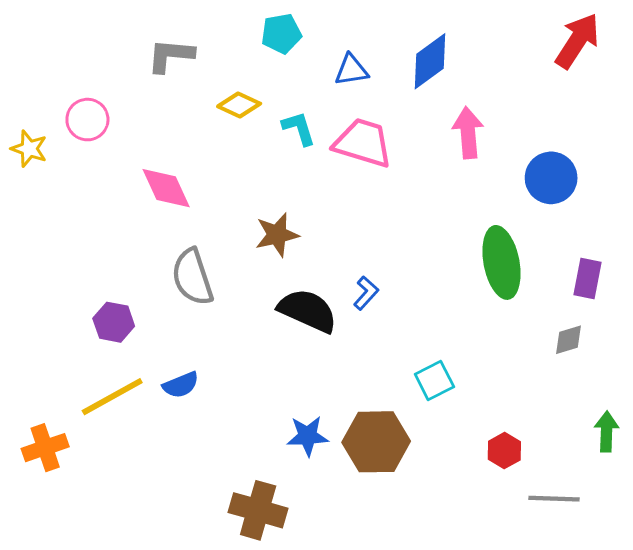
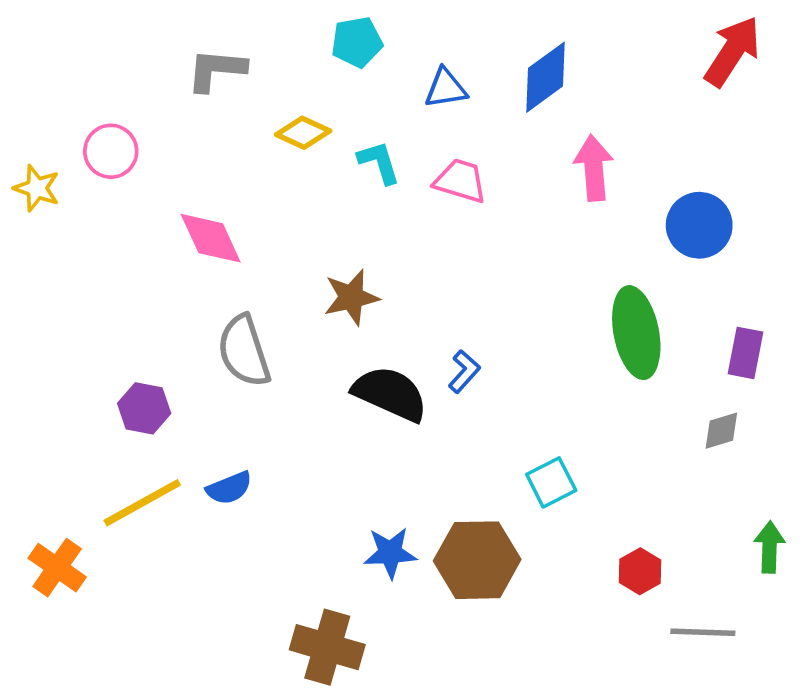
pink trapezoid: (363, 143) -> (460, 181), size x0.7
orange cross: (45, 448) -> (57, 568), turned -36

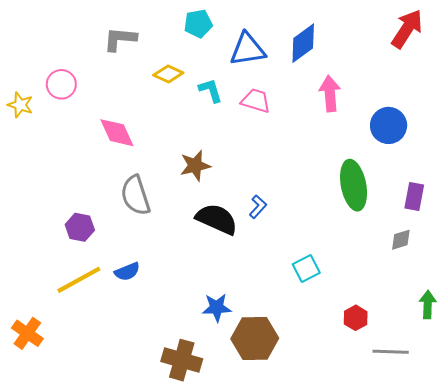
blue triangle: (446, 88) -> (248, 49), size x1.5
brown hexagon: (477, 560) -> (255, 338), moved
orange cross: (57, 568) -> (27, 333), moved

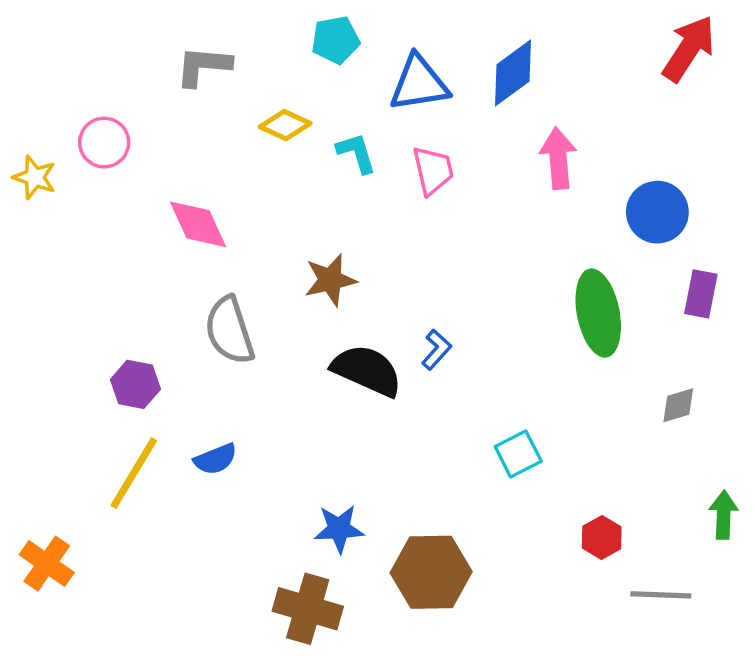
pink trapezoid: (256, 101) -> (433, 170), turned 60
purple rectangle: (414, 196) -> (701, 294), moved
yellow line: (79, 280) -> (134, 473), turned -30
blue star: (217, 308) -> (339, 529), moved

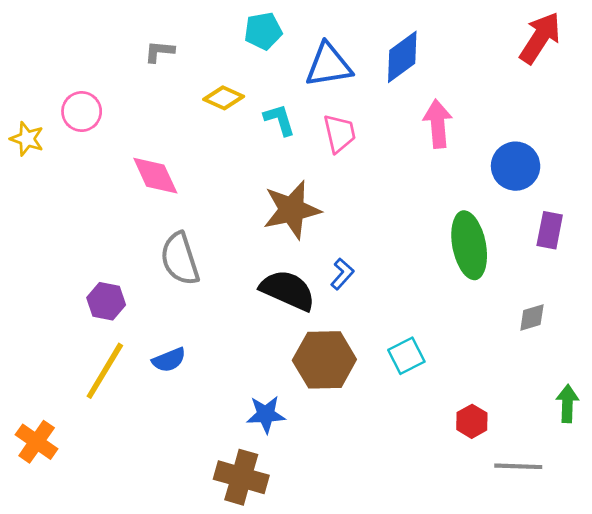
gray L-shape: (203, 66) -> (159, 51), size x0.7
brown star: (330, 280) -> (292, 210), moved, size x1.4
brown hexagon: (431, 572) -> (324, 360), moved

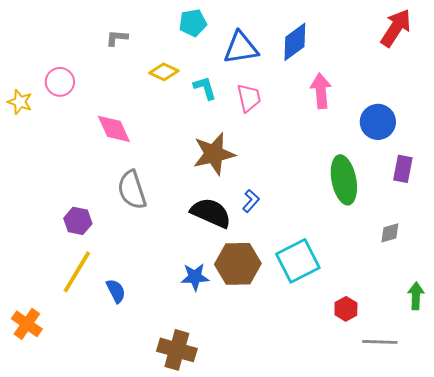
cyan square: (406, 356) -> (298, 261), size x1.6
blue semicircle: (169, 360) -> (116, 291), moved, turned -95
blue star: (266, 414) -> (195, 277), moved

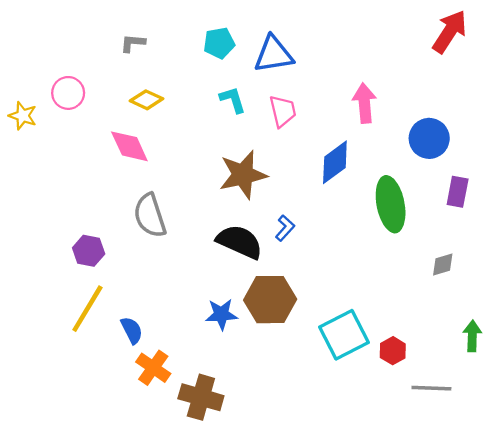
cyan pentagon: (193, 23) -> (219, 43), moved
blue diamond: (295, 42) -> (335, 162), moved
yellow diamond: (164, 72) -> (146, 100), moved
cyan square: (298, 261) -> (344, 335), moved
orange cross: (27, 324) -> (153, 368), moved

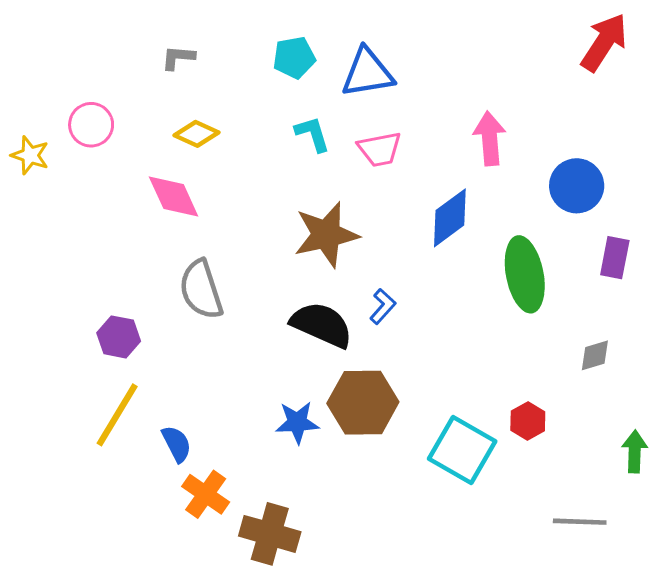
pink trapezoid: (283, 111) -> (380, 149), turned 92
cyan square: (344, 335) -> (462, 450), turned -33
red hexagon: (393, 351) -> (528, 421), moved

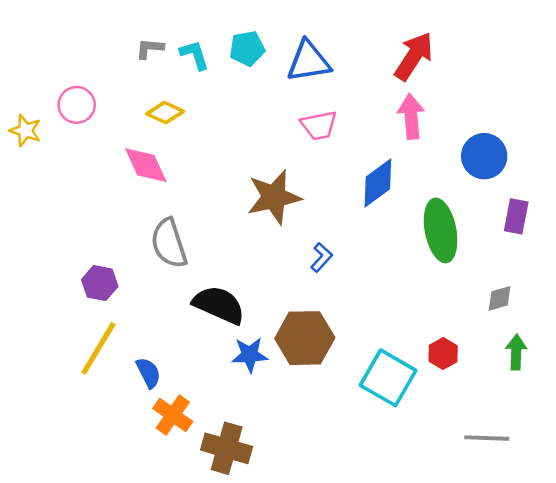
red arrow: (604, 42) -> (414, 56), moved
cyan L-shape: (312, 134) -> (195, 55), moved
black semicircle: (322, 325) -> (219, 305), moved
green arrow: (635, 451) -> (516, 352), moved

